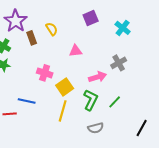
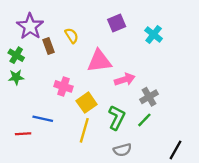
pink triangle: (76, 51) -> (99, 61), size x1.6
gray cross: (119, 63) -> (149, 97), moved
pink arrow: (98, 77) -> (125, 79), moved

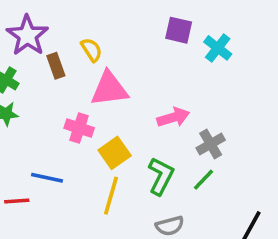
purple square: (117, 23) -> (179, 30), moved, turned 36
pink triangle: (99, 61) -> (109, 89), moved

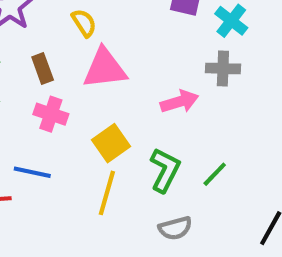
brown rectangle: (56, 66) -> (43, 68), moved
pink cross: (79, 128) -> (51, 114), moved
gray cross: (211, 144) -> (223, 68), moved, turned 32

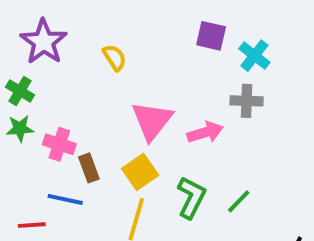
brown rectangle: (43, 68) -> (89, 168), moved
pink triangle: (105, 68) -> (152, 121), moved, turned -45
pink cross: (51, 114) -> (59, 144), moved

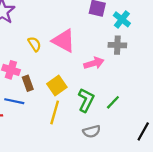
yellow semicircle: (115, 58) -> (34, 44), moved
pink triangle: (152, 121) -> (64, 41), moved, turned -40

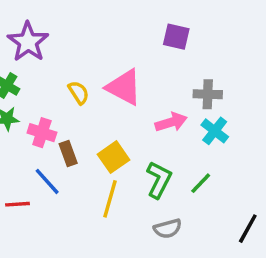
cyan cross: (122, 19) -> (215, 131), moved
blue line: (14, 101) -> (47, 181), turned 36

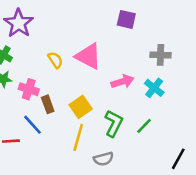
gray cross: (208, 94) -> (161, 55), moved
gray semicircle: (168, 229) -> (103, 159), moved

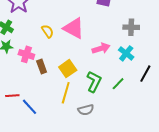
blue line: (33, 125) -> (29, 107), moved
black line: (178, 159) -> (145, 74), moved

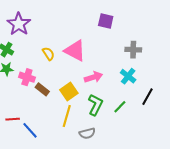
pink arrow: (101, 48) -> (93, 77), moved
brown rectangle: (42, 67) -> (42, 89), turned -32

